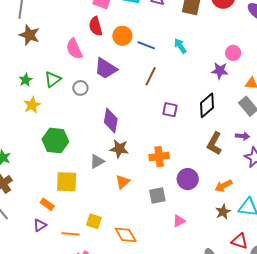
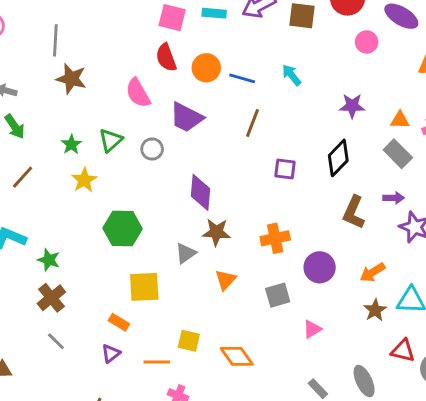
pink circle: (233, 53) -> (367, 42), moved

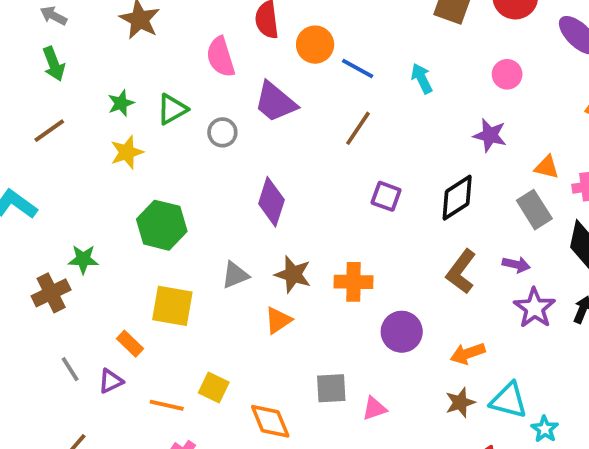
pink circle: (367, 42) -> (507, 74), moved
brown star: (216, 232) -> (293, 274), moved
green star: (49, 260) -> (83, 259), moved, turned -30
gray square: (278, 295) -> (331, 388), moved
gray line: (56, 341) -> (70, 369), moved

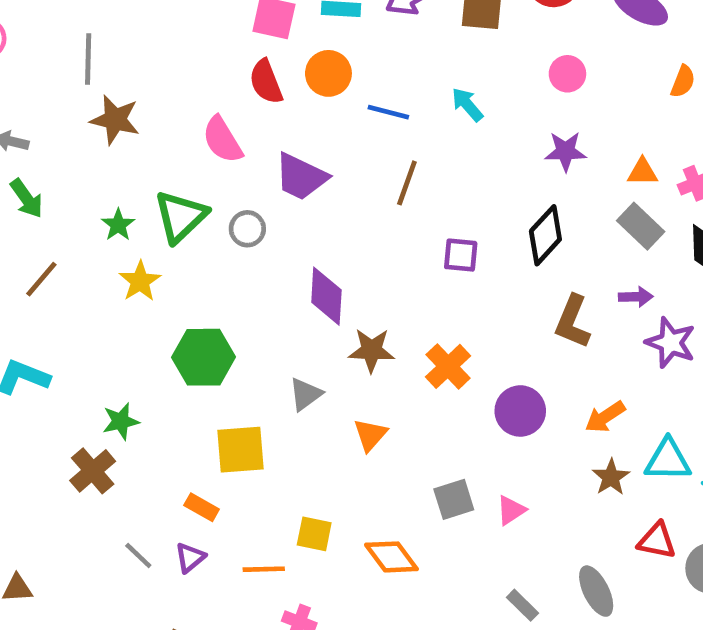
orange circle: (315, 45) -> (328, 73), moved
green triangle: (172, 109) -> (181, 216), size x1.4
brown star: (293, 274) -> (372, 350), moved
orange cross: (353, 282) -> (448, 366), turned -30

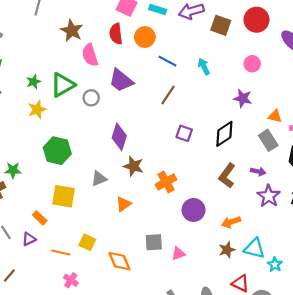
brown star: (115, 120) -> (72, 31), moved

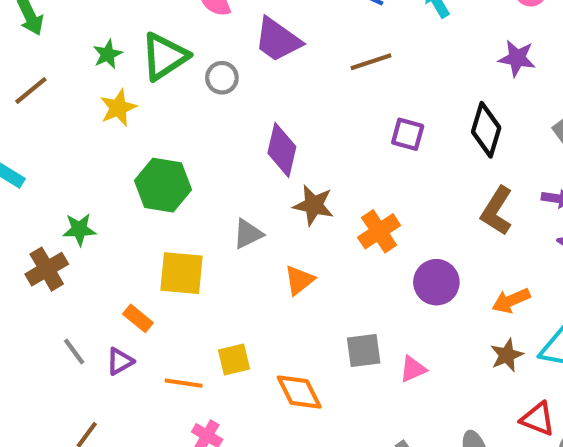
brown line: (168, 95) -> (371, 62), turned 42
black diamond: (224, 134) -> (486, 130), turned -36
yellow square: (87, 242) -> (234, 360), turned -35

